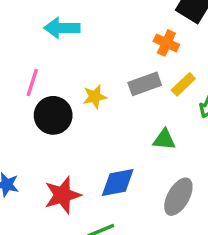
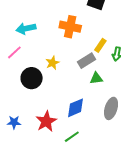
orange cross: (166, 43) -> (70, 27), moved, size x1.5
pink line: (32, 82) -> (14, 52), moved, turned 42
gray rectangle: (145, 84) -> (87, 61), moved

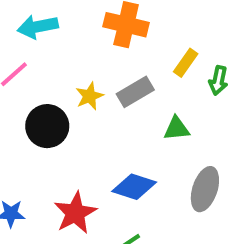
gray rectangle: (87, 61) -> (135, 92), moved
blue diamond: (76, 108) -> (134, 187), turned 40

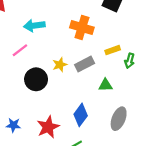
yellow rectangle: (186, 63) -> (113, 50), turned 32
blue diamond: (134, 187) -> (81, 115), turned -75

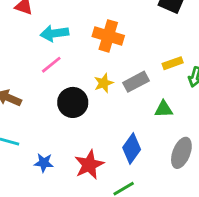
cyan arrow: (34, 26) -> (54, 33), moved
orange cross: (82, 28) -> (108, 36), moved

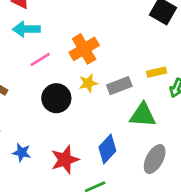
cyan arrow: (54, 33) -> (26, 29), moved
orange cross: (108, 36) -> (84, 49), moved, turned 36
green triangle: (164, 109) -> (143, 115), size x1.5

